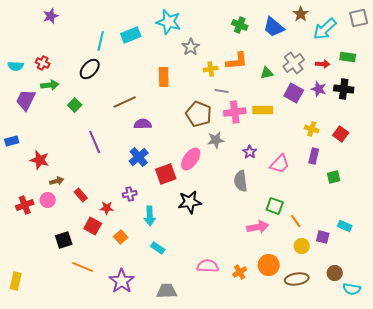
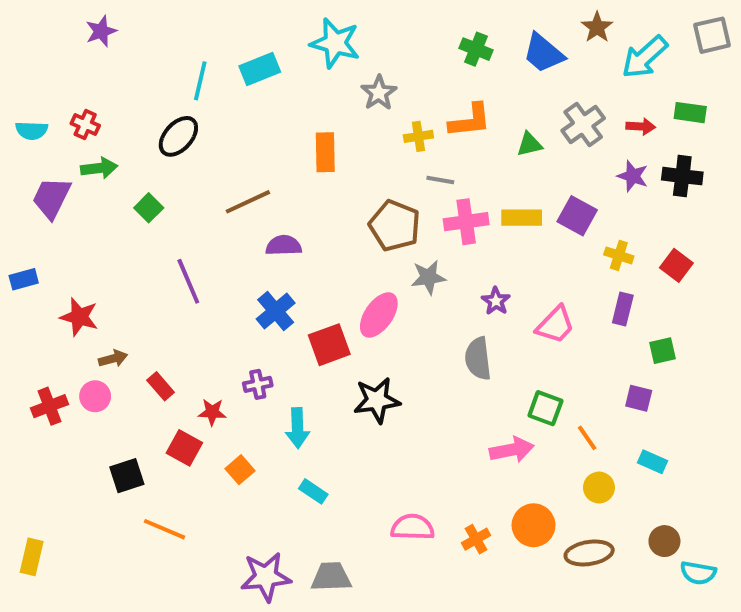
purple square: (294, 93) -> (577, 216), moved
cyan rectangle: (345, 226) -> (653, 462), moved
purple square: (323, 237) -> (639, 398), moved
purple star: (122, 281) -> (266, 577), moved, turned 30

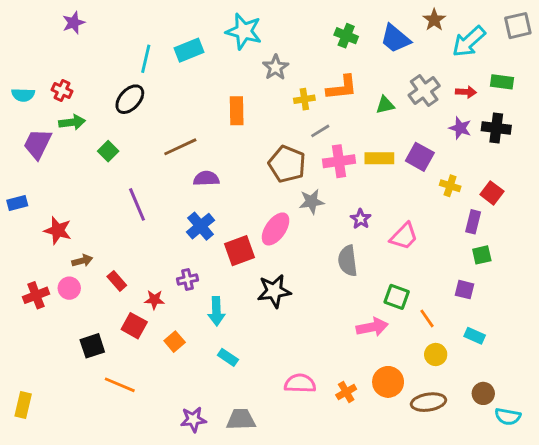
gray line: (440, 180) -> (320, 131), turned -42
purple rectangle: (623, 309) -> (473, 222), moved
purple star: (266, 577) -> (193, 419), size x0.7

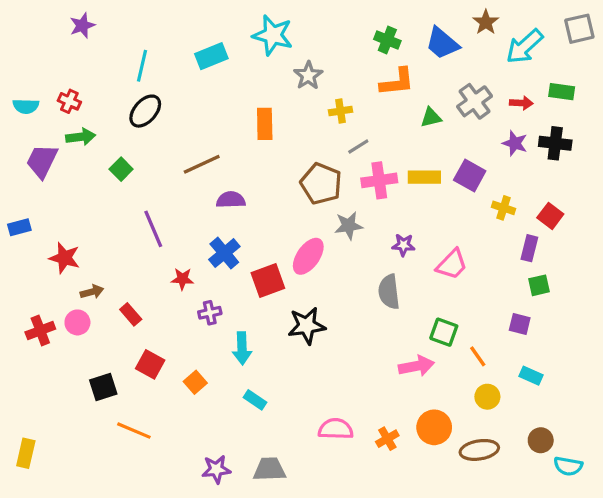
cyan line: (146, 59) -> (142, 66), moved
orange L-shape: (342, 88) -> (397, 82), moved
purple star: (361, 219) -> (403, 245), turned -30
red star: (154, 300) -> (182, 279), moved

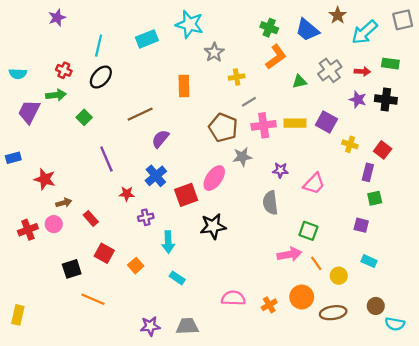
orange L-shape: (397, 82) -> (276, 57), turned -30
red cross: (69, 101) -> (64, 70), moved
purple semicircle: (231, 200) -> (160, 139), turned -48
orange line: (478, 356) -> (316, 263), moved

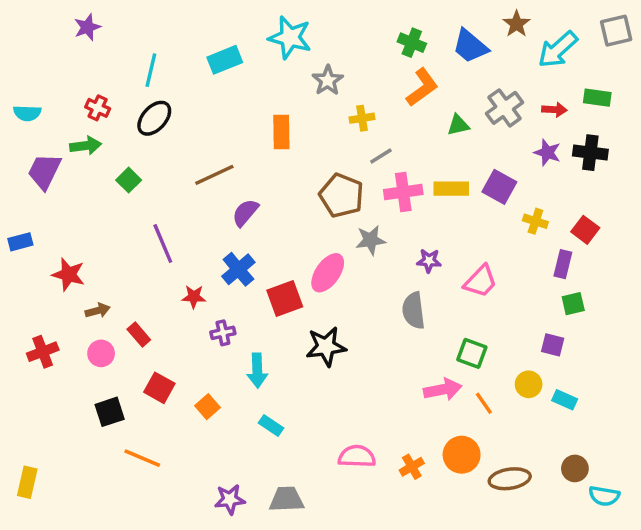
pink circle: (54, 224) -> (101, 353), moved
yellow circle: (339, 276) -> (529, 384), moved

